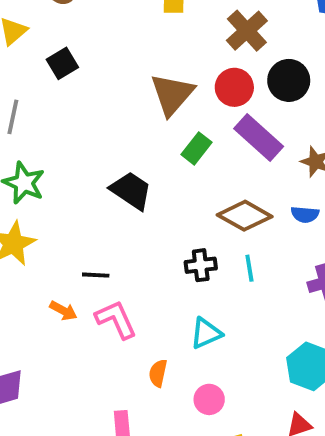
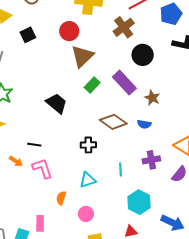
red circle: (234, 87) -> (69, 31), moved
cyan line: (249, 268) -> (121, 170), moved

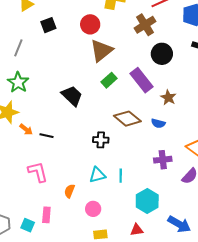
orange arrow: (16, 161) -> (26, 129), moved
pink L-shape: (42, 168) -> (38, 172), moved
cyan line: (121, 170) -> (121, 176), moved

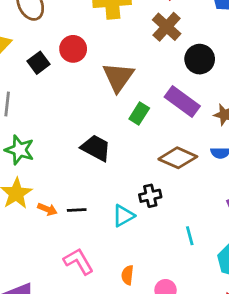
red circle: (90, 24) -> (73, 49), moved
cyan triangle: (97, 175) -> (123, 216), moved

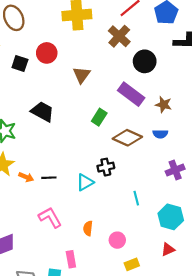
black square: (39, 63) -> (20, 64), turned -35
brown triangle: (118, 77) -> (82, 75), size x0.7
green rectangle: (139, 114) -> (99, 117), moved
black trapezoid: (96, 148) -> (43, 112), moved

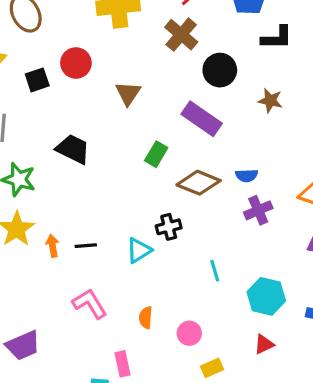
black square: (20, 64) -> (37, 80), turned -35
brown star: (163, 105) -> (270, 101), moved
purple cross: (175, 170) -> (258, 210), moved
orange arrow: (26, 177) -> (52, 246), turned -120

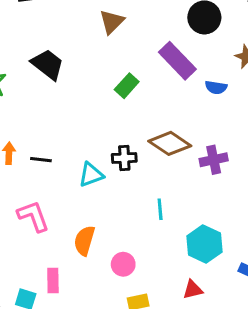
blue semicircle: (247, 176) -> (216, 87), moved
brown diamond: (199, 183) -> (170, 143), moved
orange semicircle: (146, 318) -> (84, 241), size x1.4

